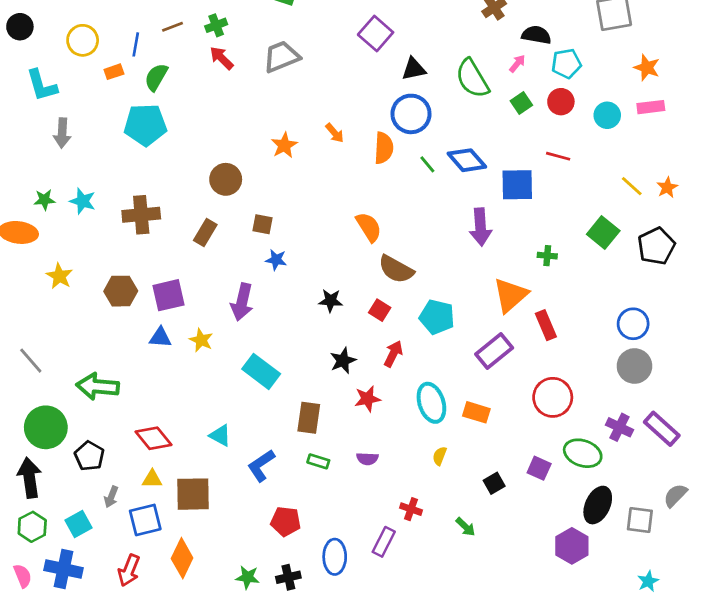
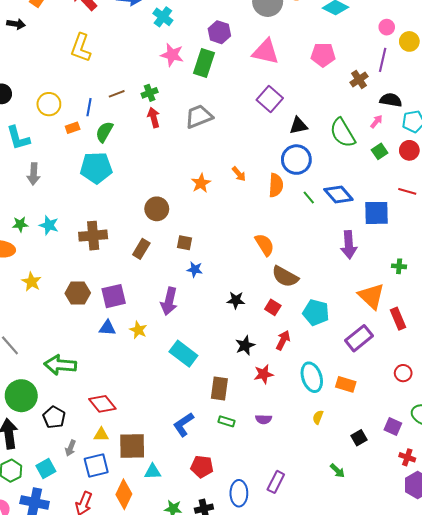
red arrow: (222, 58) -> (154, 117), turned 30
orange triangle: (510, 295) -> (371, 296), turned -36
red circle: (553, 397) -> (403, 373), size x0.6
cyan triangle: (220, 436) -> (153, 472), moved, turned -30
red cross: (411, 509) -> (407, 457), moved

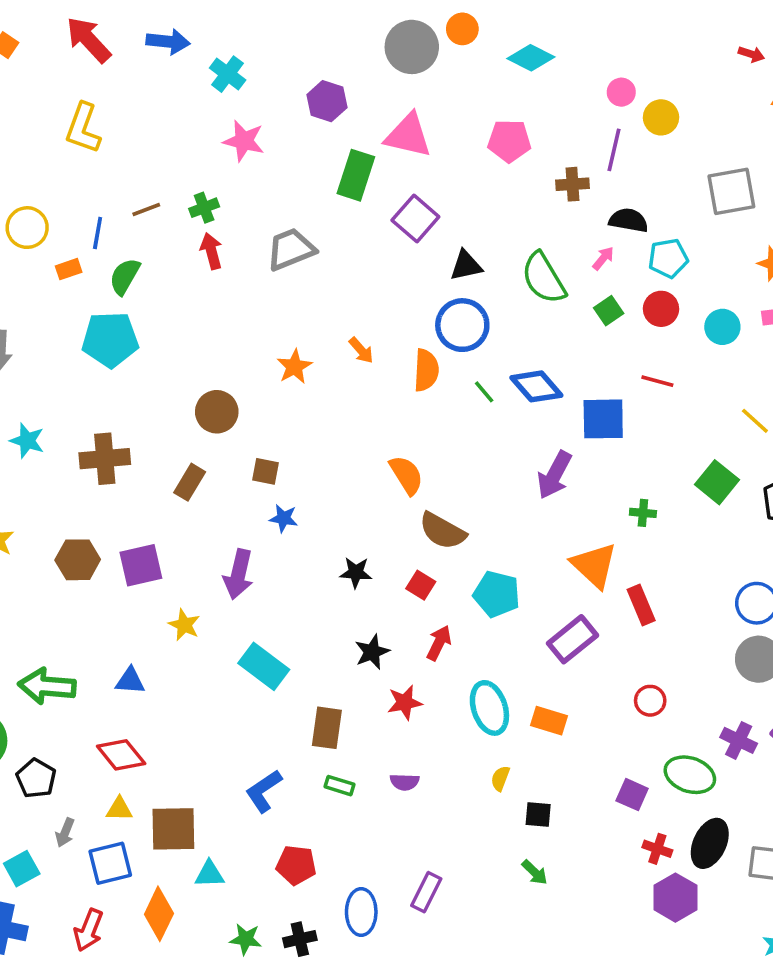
green rectangle: (204, 63) -> (356, 175), moved
brown cross: (359, 79) -> (573, 184), turned 30
purple arrow: (349, 245) -> (554, 475), turned 32
blue triangle: (107, 328) -> (130, 681), moved
black square: (359, 438) -> (538, 814), moved, turned 35

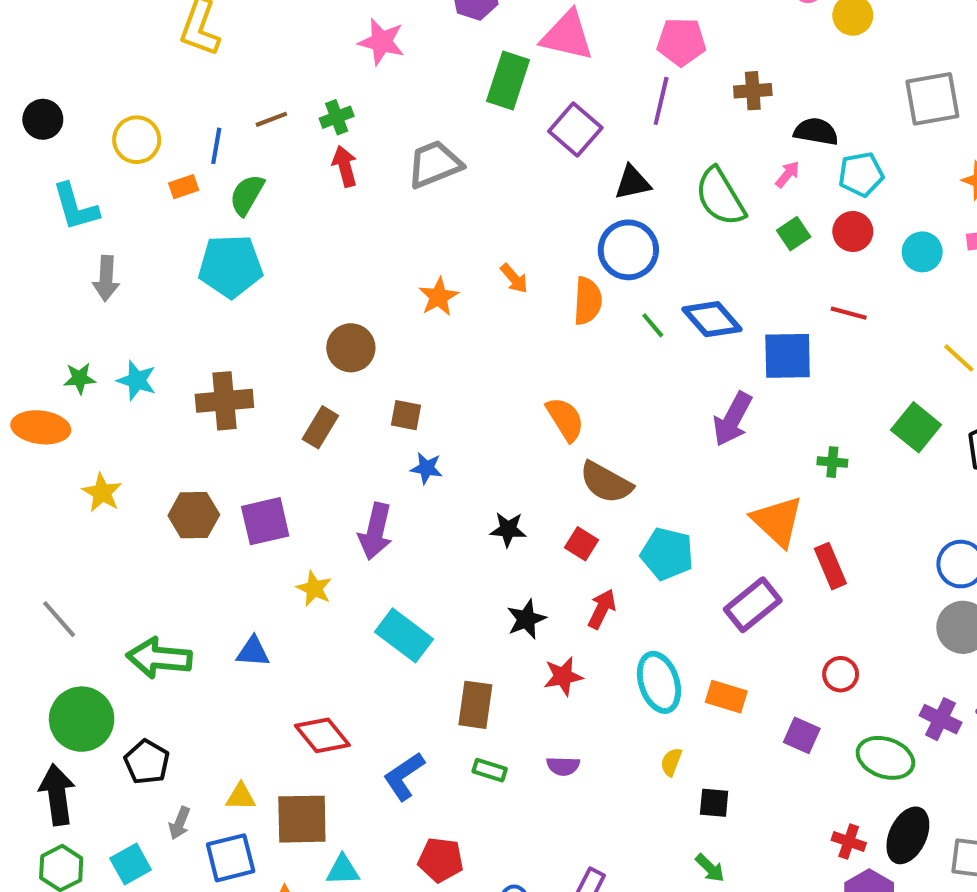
purple line: (614, 150) -> (661, 101), moved
red diamond: (121, 755) -> (322, 735), moved
purple square: (632, 795) -> (802, 735), moved

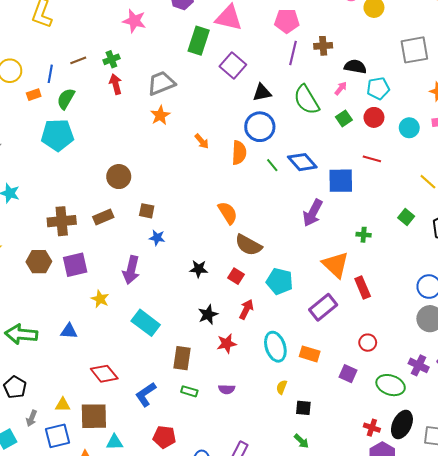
purple line: (661, 101) -> (293, 53), moved
orange star: (439, 297) -> (160, 115), moved
brown cross: (224, 401) -> (62, 221), moved
brown rectangle: (320, 427) -> (103, 217), turned 36
green square: (916, 427) -> (406, 217), size x0.7

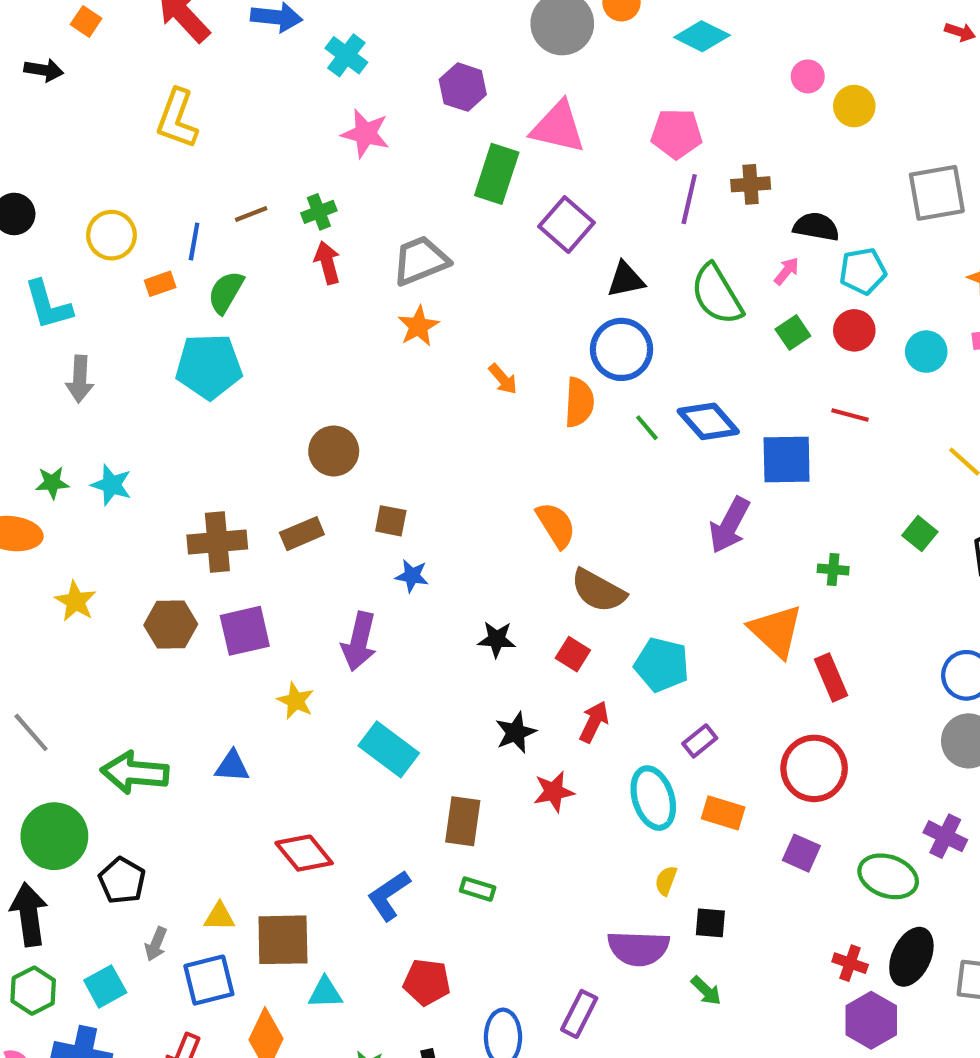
purple rectangle: (323, 307) -> (700, 741), moved, size x0.6
red circle: (368, 343) -> (814, 768), moved, size x1.8
purple semicircle: (227, 389) -> (638, 948), moved, size x1.8

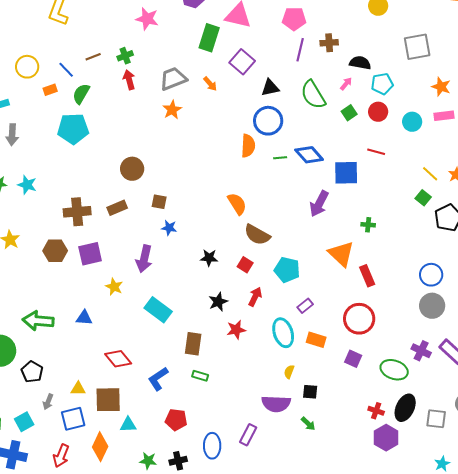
blue line: (194, 241) -> (66, 70), turned -54
orange arrow: (503, 379) -> (210, 84), moved
green line: (647, 428) -> (280, 158), turned -56
green square: (920, 534) -> (423, 198), moved

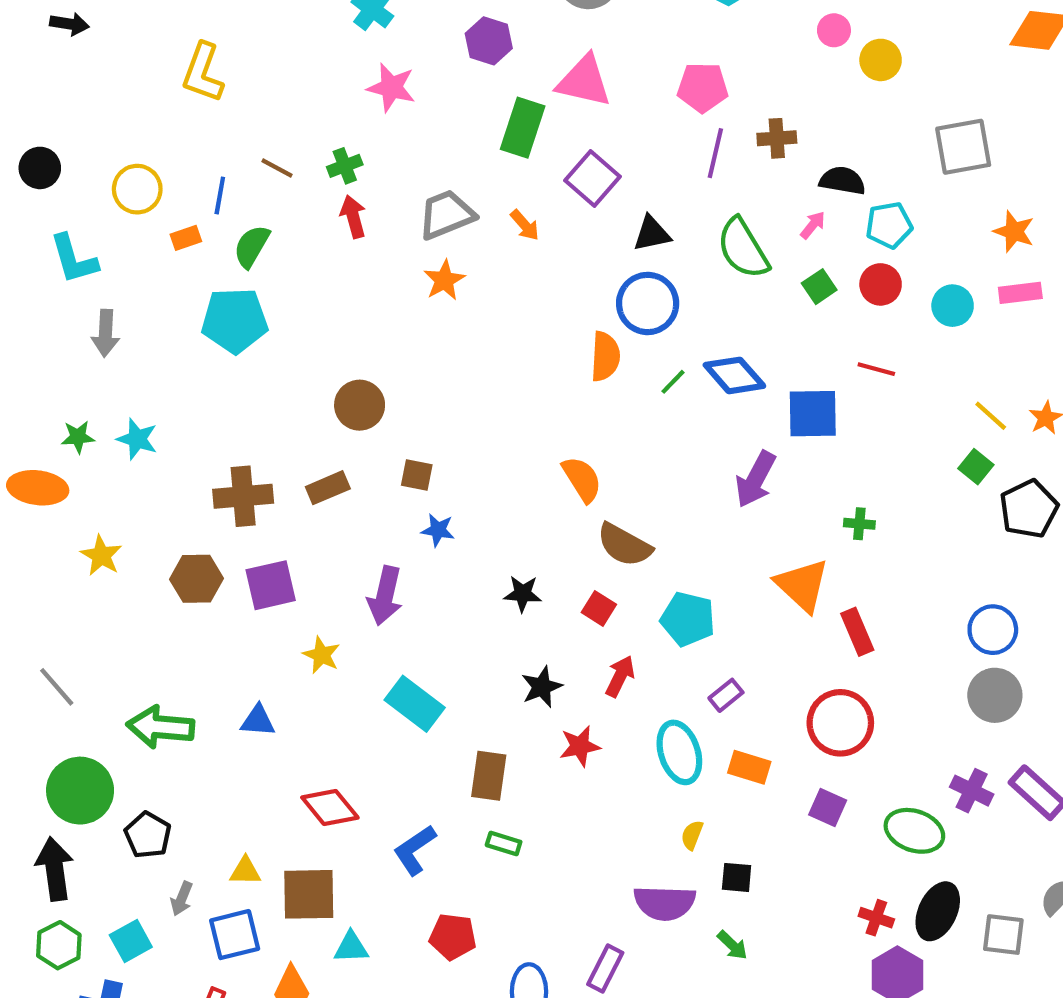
brown line: (93, 57) -> (277, 168), turned 49
blue line: (66, 70) -> (220, 195), turned 54
green line: (280, 158) -> (673, 382), turned -40

